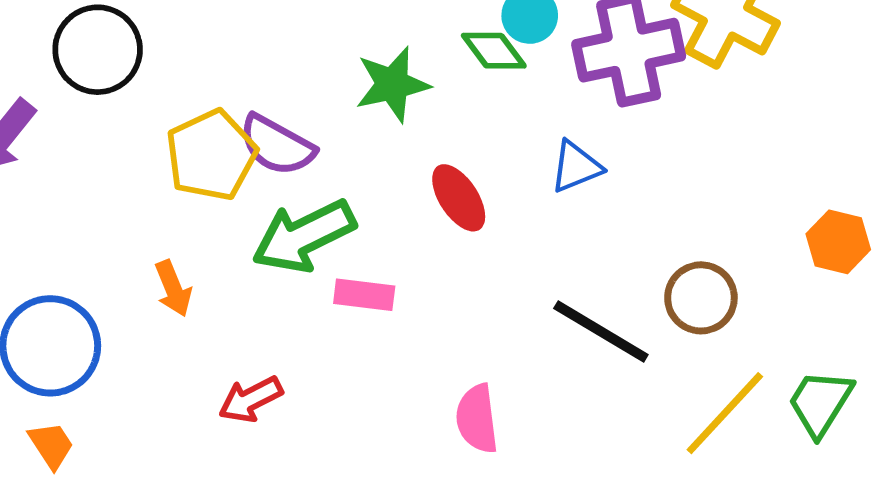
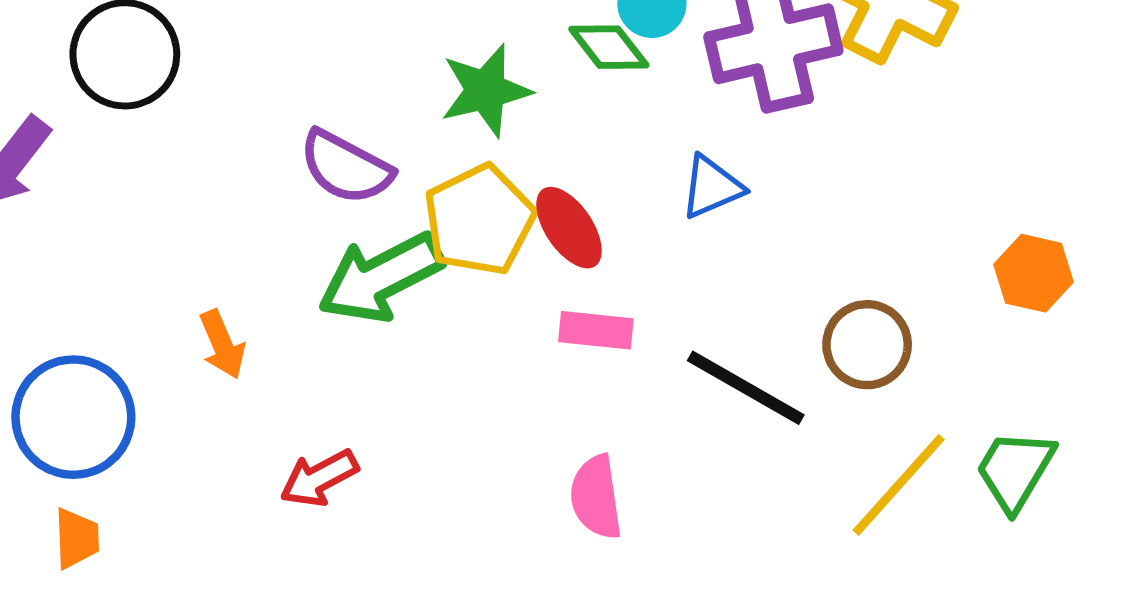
yellow pentagon: (211, 155) -> (479, 220), moved
pink rectangle: (364, 295) -> (596, 330), moved
orange trapezoid: (51, 445) -> (77, 538), turned 32

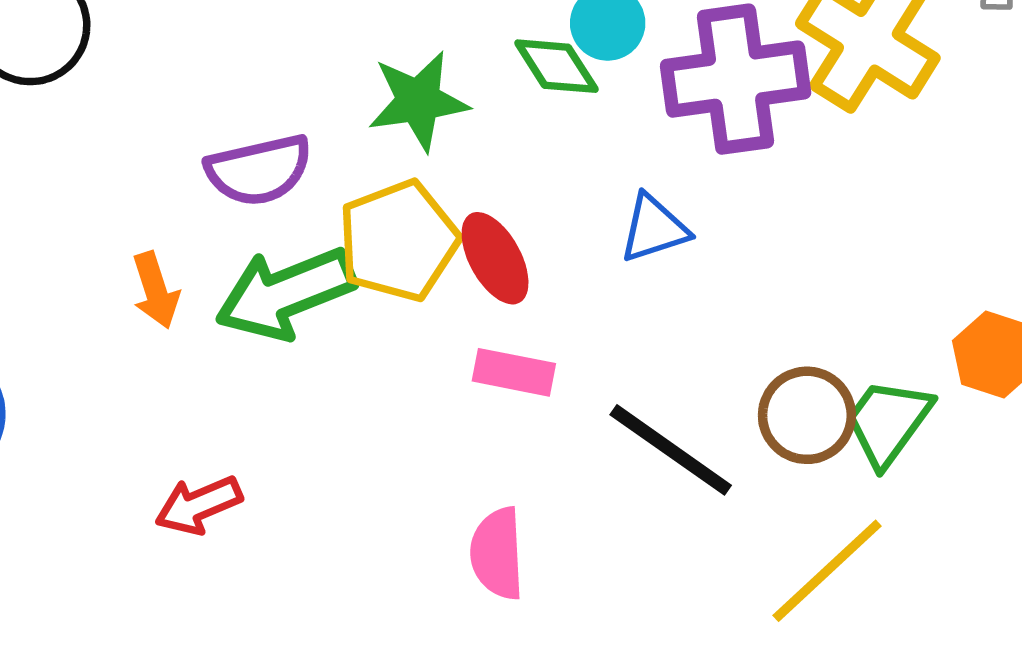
purple semicircle: (346, 167) -> (259, 170), turned -46
orange arrow: (222, 344) -> (156, 290), moved
green trapezoid: (1015, 470) -> (888, 422), moved

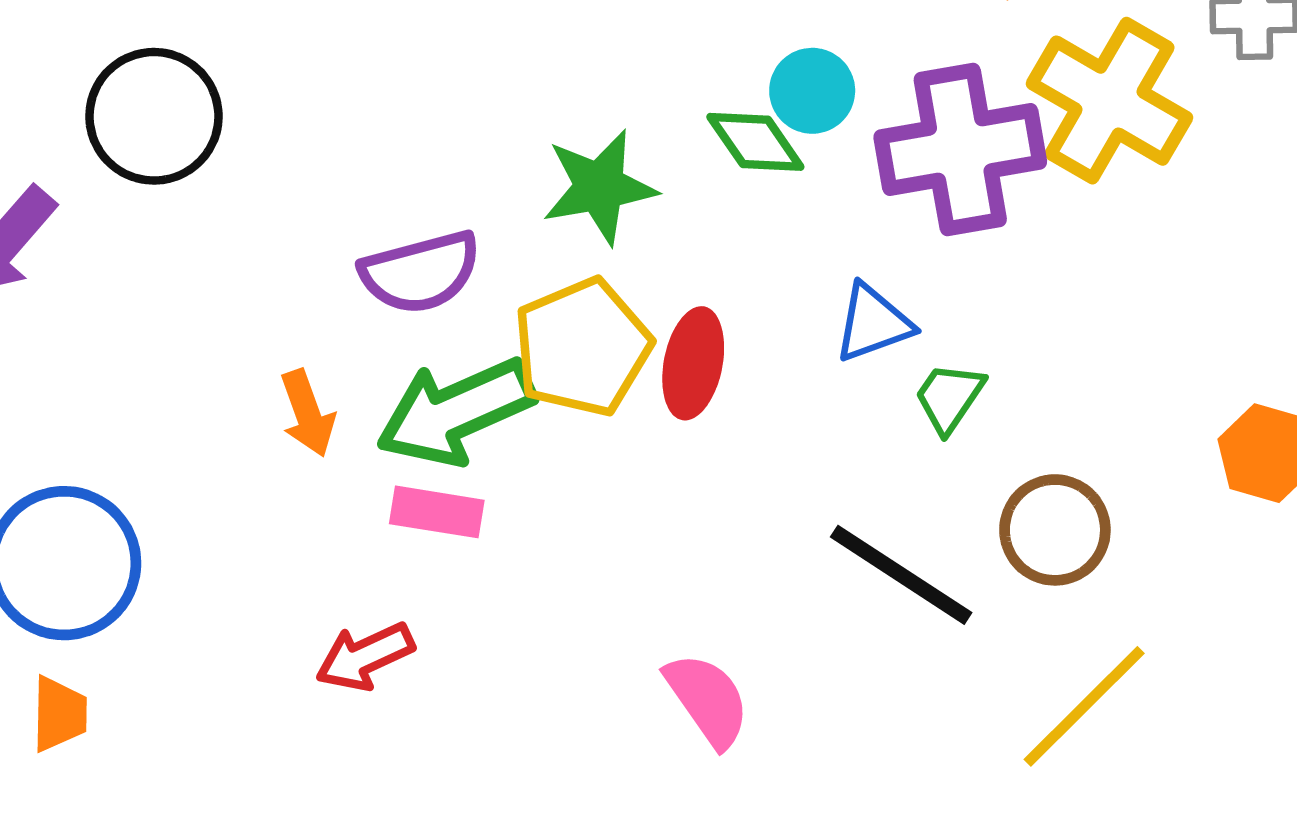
red ellipse: (495, 258) -> (693, 363), turned 42
pink rectangle: (514, 372) -> (437, 512), moved
green trapezoid: (888, 422) -> (949, 397), moved, size x0.7
pink semicircle: (497, 553) -> (708, 700), turned 150

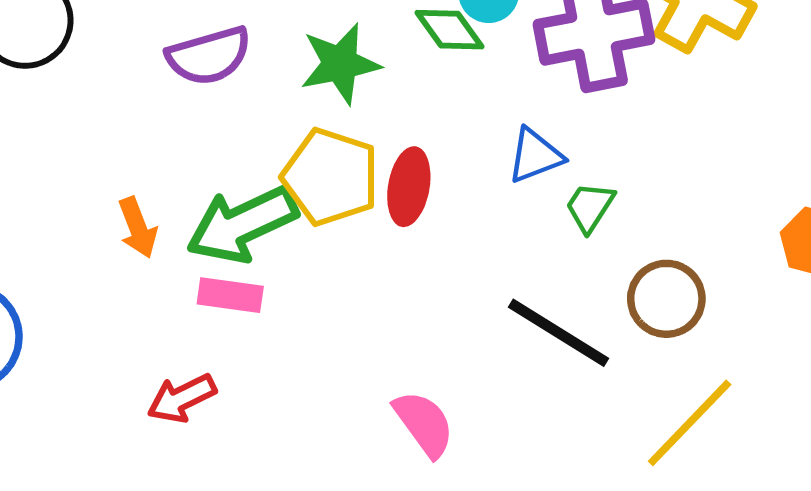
purple semicircle: (420, 272) -> (209, 56), moved
yellow pentagon: (582, 347) -> (331, 177), turned -30

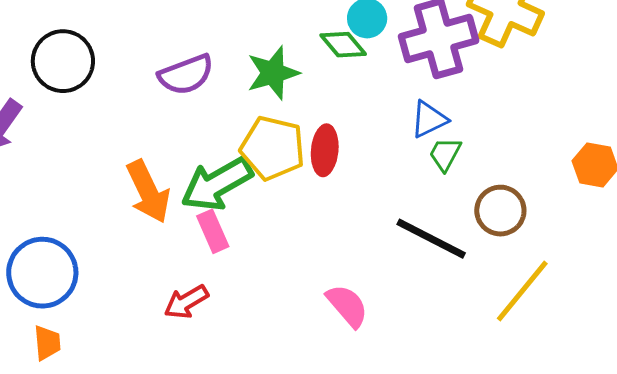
blue triangle: (535, 156) -> (429, 119), moved
orange arrow: (138, 228) -> (148, 192), size x1.6
pink rectangle: (230, 295) -> (213, 231), turned 63

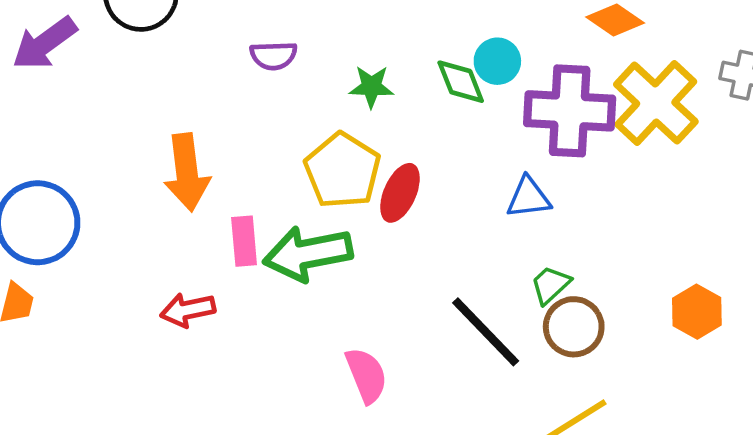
green star: (273, 73) -> (371, 87), size x0.7
purple semicircle: (186, 75) -> (273, 56), size x0.7
green trapezoid: (445, 154) -> (550, 285), moved
green arrow: (217, 184) -> (308, 254), moved

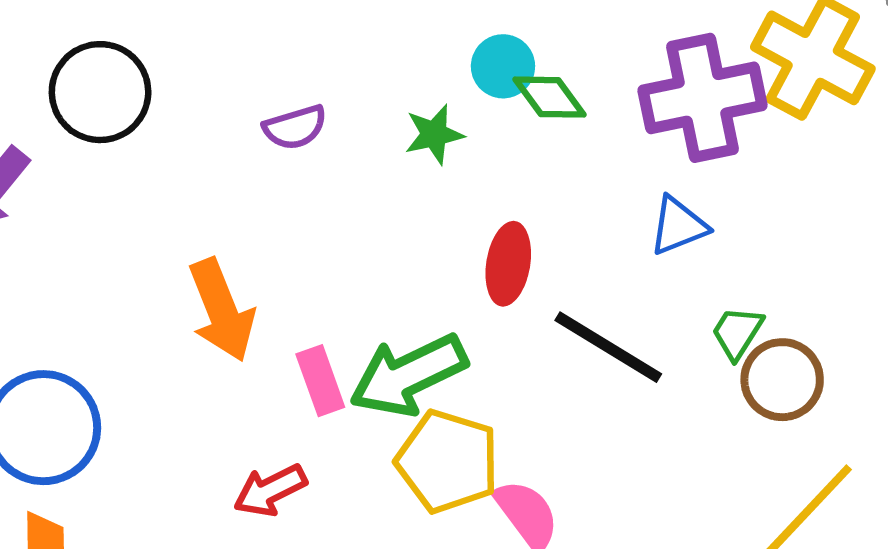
cyan circle: (497, 61) -> (503, 66), moved
yellow pentagon: (343, 171) -> (447, 461), moved
black line: (486, 332) -> (608, 347), moved

